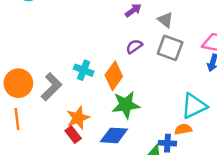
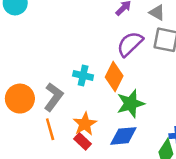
purple semicircle: (134, 46) -> (130, 44), size x1.6
orange line: (17, 119) -> (50, 129), moved

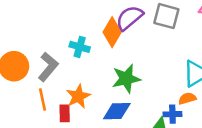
orange diamond: (114, 76) -> (112, 32), moved
red rectangle: (82, 141) -> (65, 113), moved, turned 42

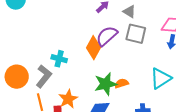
cyan cross: (80, 47) -> (59, 59), moved
orange semicircle: (187, 98) -> (122, 83), moved

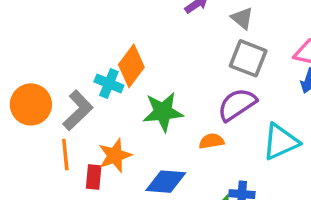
purple semicircle: (107, 36) -> (237, 104), moved
orange diamond: (93, 48) -> (131, 66), moved
green star: (106, 84) -> (163, 112), moved

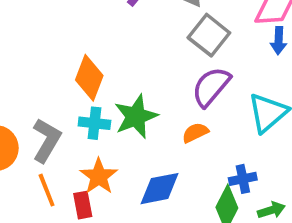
gray square: (248, 58) -> (209, 35), turned 33
cyan cross: (109, 83) -> (94, 123), moved

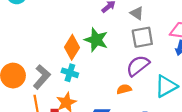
gray square: (209, 35) -> (142, 37), turned 30
green star: (136, 116) -> (96, 40), moved, turned 30

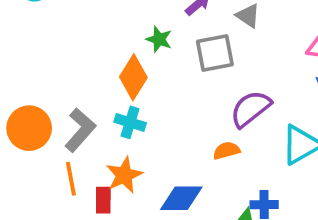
gray square: (142, 37) -> (215, 53), moved
green star: (96, 40) -> (159, 39), moved, size x0.6

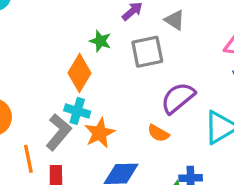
gray L-shape: (80, 130) -> (59, 132), moved
orange semicircle: (226, 151) -> (158, 133), turned -135
orange star: (124, 175) -> (100, 133), moved

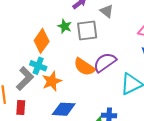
green star: (100, 41) -> (65, 26), moved
orange semicircle: (158, 133) -> (84, 67), moved, size x1.5

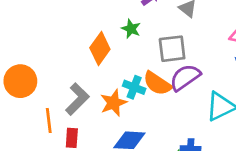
gray square: (87, 30) -> (172, 49), moved
cyan cross: (38, 66) -> (134, 87), moved

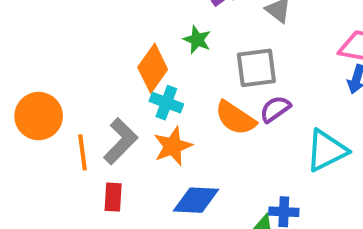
purple semicircle: (185, 77) -> (275, 109), size x0.7
cyan cross: (134, 87) -> (166, 103), moved
orange line: (49, 121) -> (83, 152), moved

